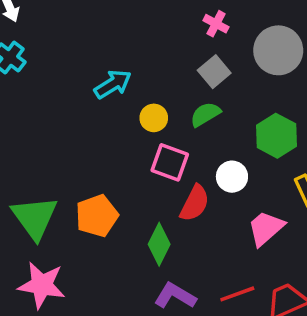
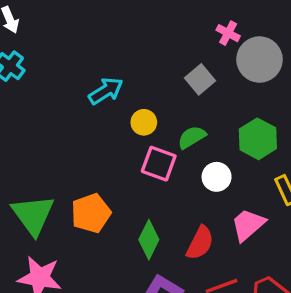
pink cross: (216, 24) -> (228, 33), moved
green semicircle: (205, 114) -> (192, 137), moved
red semicircle: (195, 203) -> (200, 243), moved

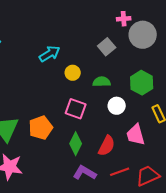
pink cross: (228, 33) -> (124, 19), turned -32
green semicircle: (192, 137) -> (102, 82), turned 30
pink square: (159, 164) -> (76, 109), moved
pink trapezoid: (248, 225) -> (136, 135), turned -65

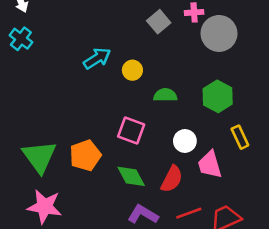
gray square: (107, 47) -> (159, 22), moved
yellow circle: (73, 73) -> (132, 70), moved
white circle: (117, 106) -> (185, 141), moved
green diamond: (76, 144) -> (131, 176), turned -55

